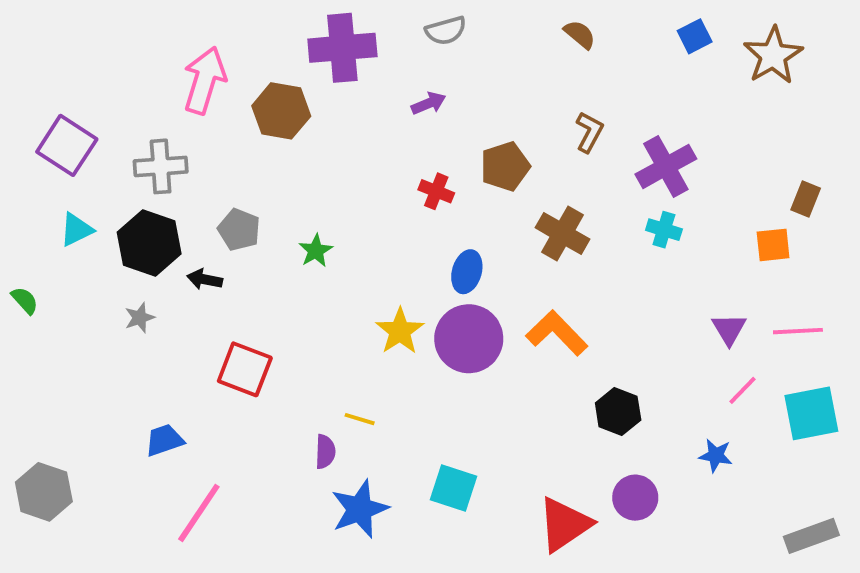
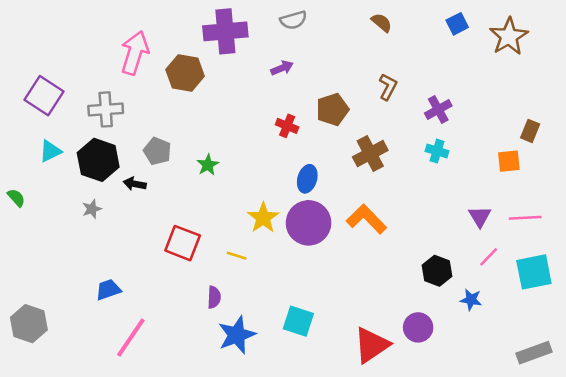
purple cross: (666, 166) -> (438, 109), size x0.7
brown cross: (563, 233) -> (370, 154), turned 32
red square: (245, 369) -> (183, 243), moved
black hexagon: (618, 411) -> (437, 271), moved
yellow line: (360, 419) -> (237, 256), moved

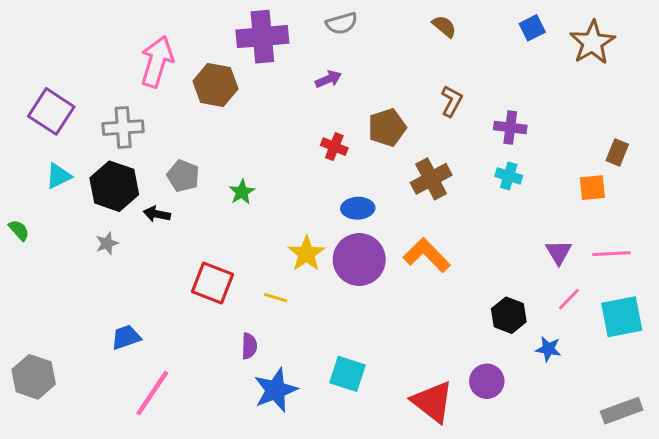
purple cross: (438, 109) -> (510, 128), turned 36
blue ellipse: (307, 179) -> (358, 208), turned 72
red triangle: (371, 345) -> (433, 402), turned -48

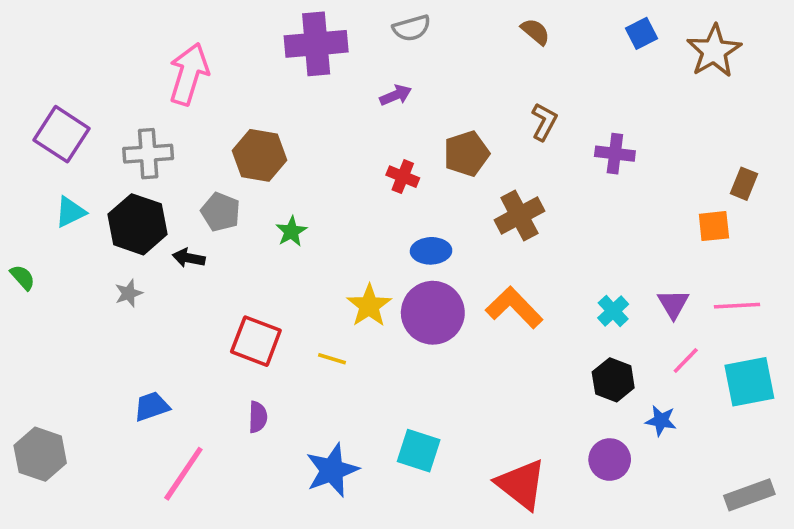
brown hexagon: (215, 85) -> (260, 155), moved
cyan cross: (509, 176) -> (613, 311), moved, turned 30
purple semicircle: (249, 346) -> (258, 417), moved
purple circle: (487, 381) -> (610, 460), moved

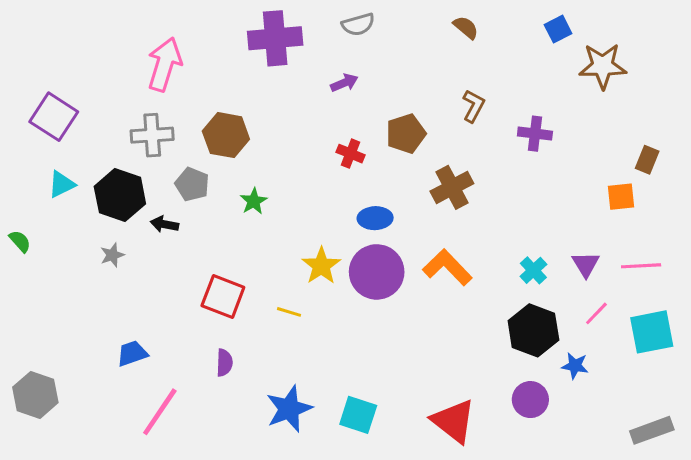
brown star: (714, 51) -> (603, 66), moved, turned 30
gray cross: (148, 154) -> (152, 135), moved
black hexagon: (613, 380) -> (533, 330), size x1.4
cyan square: (419, 451) -> (358, 415), moved

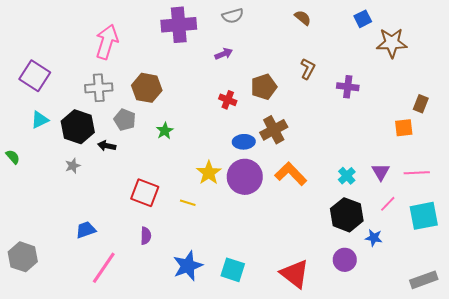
brown cross: (452, 187) -> (274, 130), moved

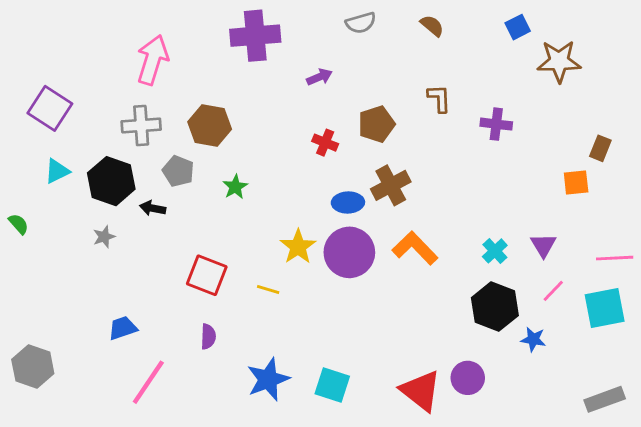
gray semicircle: (233, 16) -> (361, 23), moved
brown L-shape: (308, 69) -> (439, 98), turned -30
pink line: (417, 173) -> (615, 258), moved
purple circle: (345, 260) -> (468, 378), moved

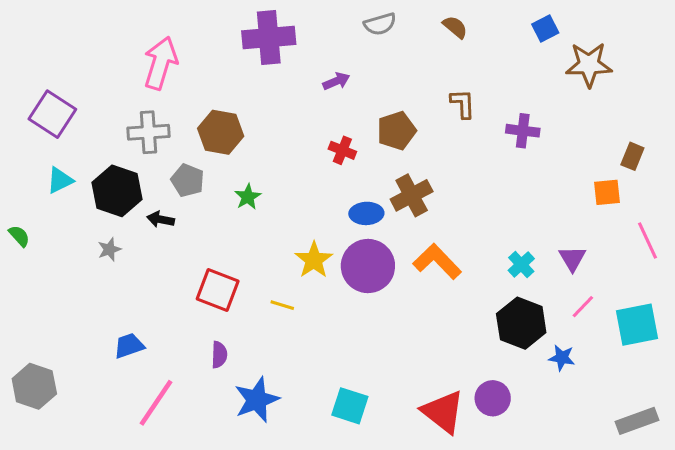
pink line: (615, 258) -> (647, 240), moved, turned 68
blue star: (268, 379) -> (257, 400), moved

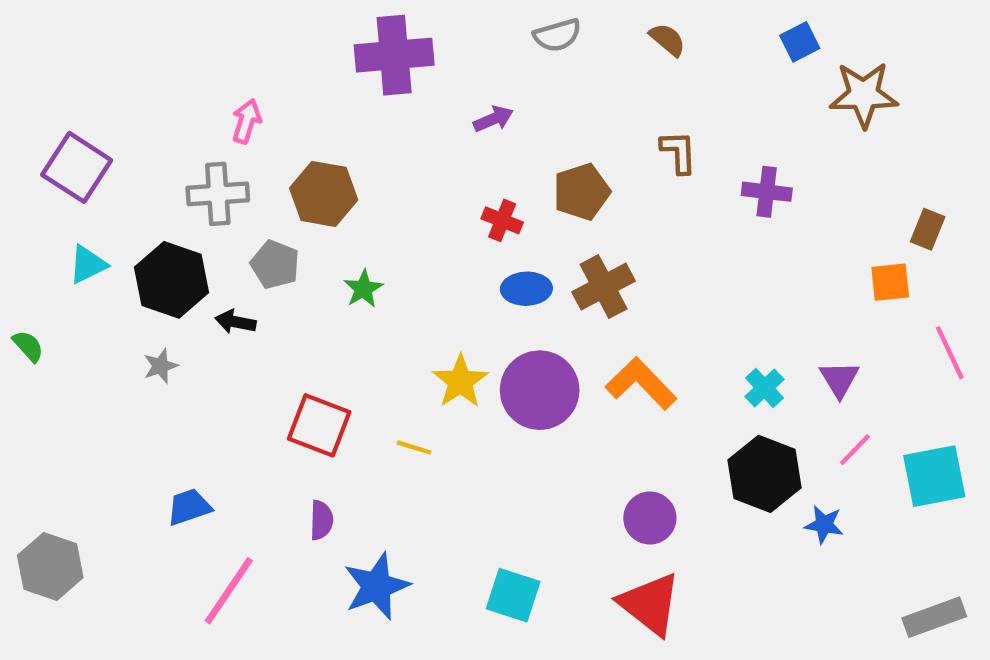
pink arrow: (161, 63) -> (246, 121), moved, size x0.6
blue ellipse: (366, 213) -> (526, 289), moved
purple circle: (493, 398) -> (650, 518), moved

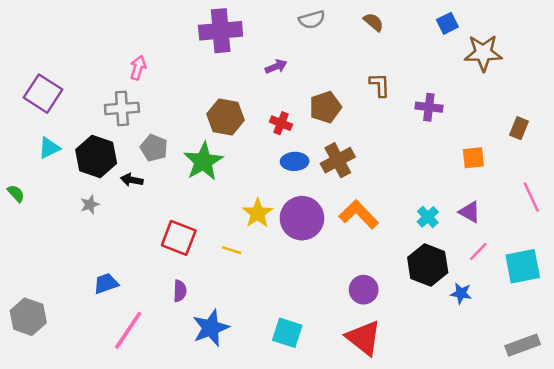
brown hexagon: (324, 194) -> (226, 117), moved
orange square: (890, 282) -> (473, 158), moved
green star: (363, 289) -> (203, 161), size x1.8
purple triangle: (839, 379) -> (470, 212), turned -30

